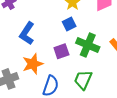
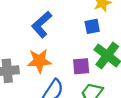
purple square: (61, 51) -> (81, 66), moved

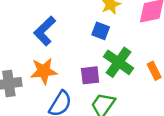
blue square: (92, 26) -> (101, 31), turned 35

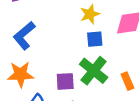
blue square: (101, 31) -> (95, 39), moved, turned -30

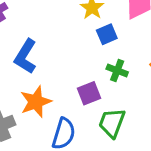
green cross: (94, 71) -> (117, 71), size x0.6

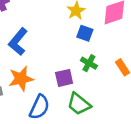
blue square: (107, 34) -> (85, 33), turned 35
green trapezoid: (112, 123) -> (79, 104), turned -80

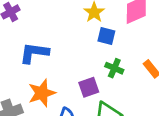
blue L-shape: (18, 42) -> (34, 53), turned 64

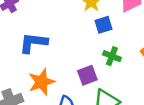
blue square: (106, 36) -> (104, 25), turned -30

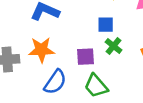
blue square: (104, 25) -> (106, 25), moved

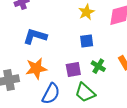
green cross: (114, 46) -> (98, 66), moved

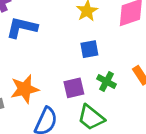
blue L-shape: (35, 36) -> (22, 28), moved

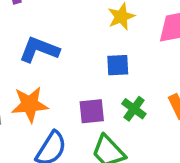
blue L-shape: (22, 28) -> (39, 50), moved

